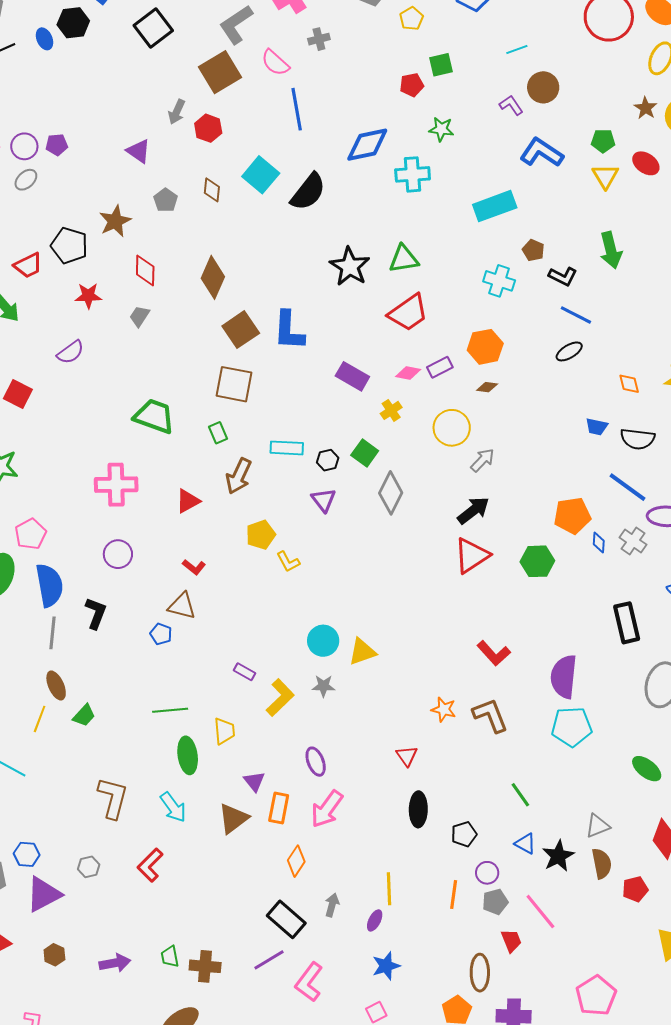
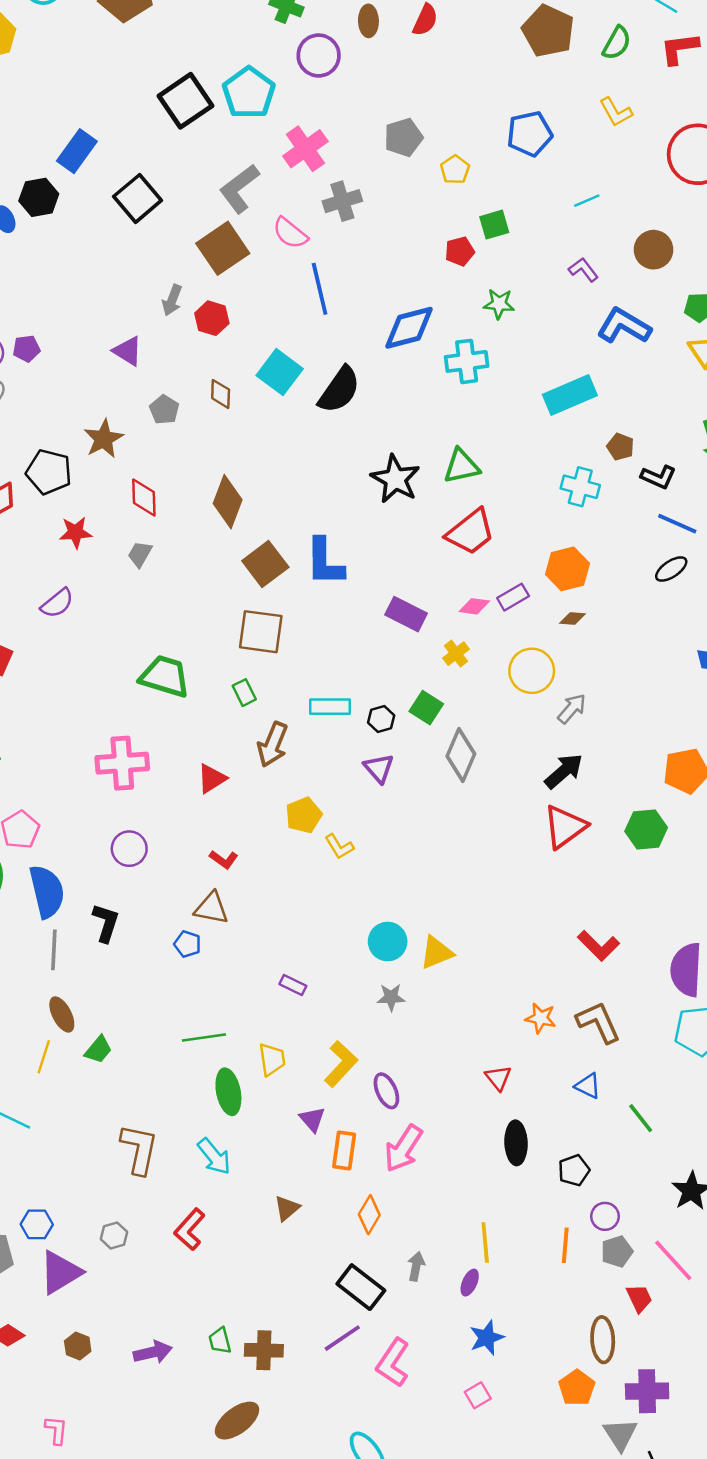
gray cross: (319, 39) -> (342, 201), size x1.4
brown circle: (543, 87) -> (654, 250), moved
yellow L-shape: (280, 698) -> (341, 1064), moved
brown triangle: (233, 818) -> (287, 1208), moved, size x0.7
blue triangle: (525, 844) -> (588, 1086), moved

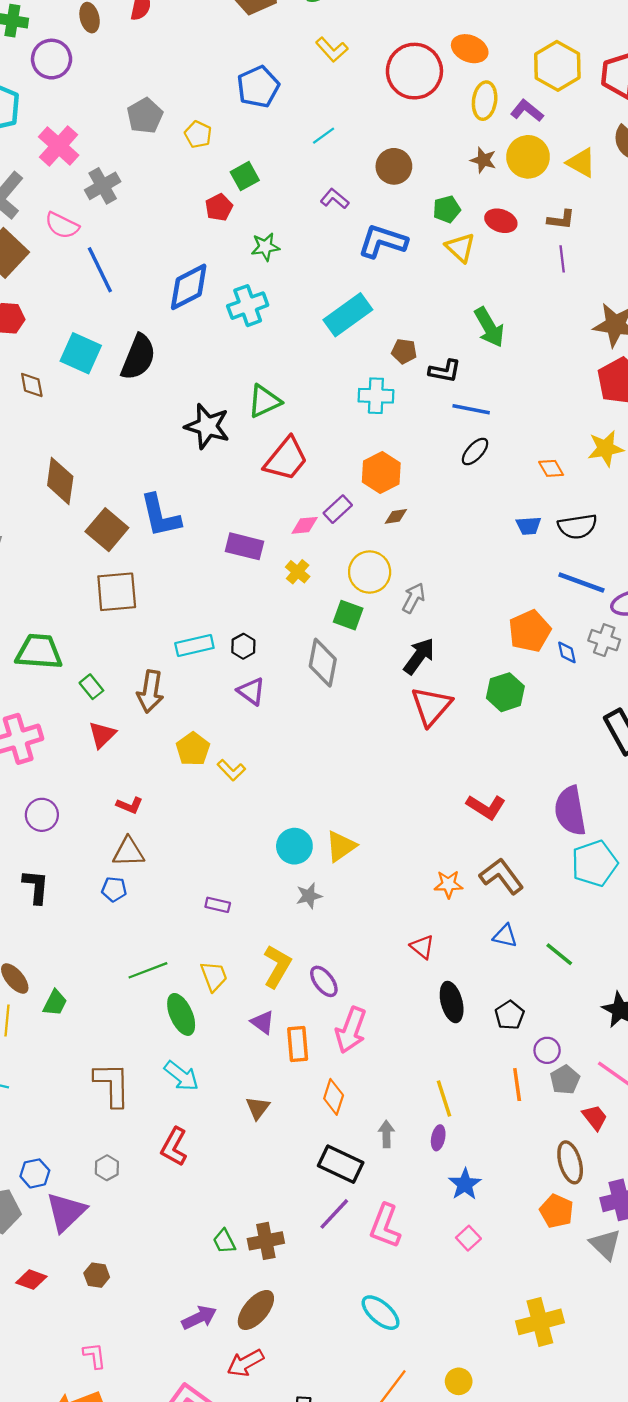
green rectangle: (244, 693) -> (91, 687), moved
green square: (426, 708) -> (348, 615), moved
purple arrow: (153, 1352) -> (199, 1318), moved

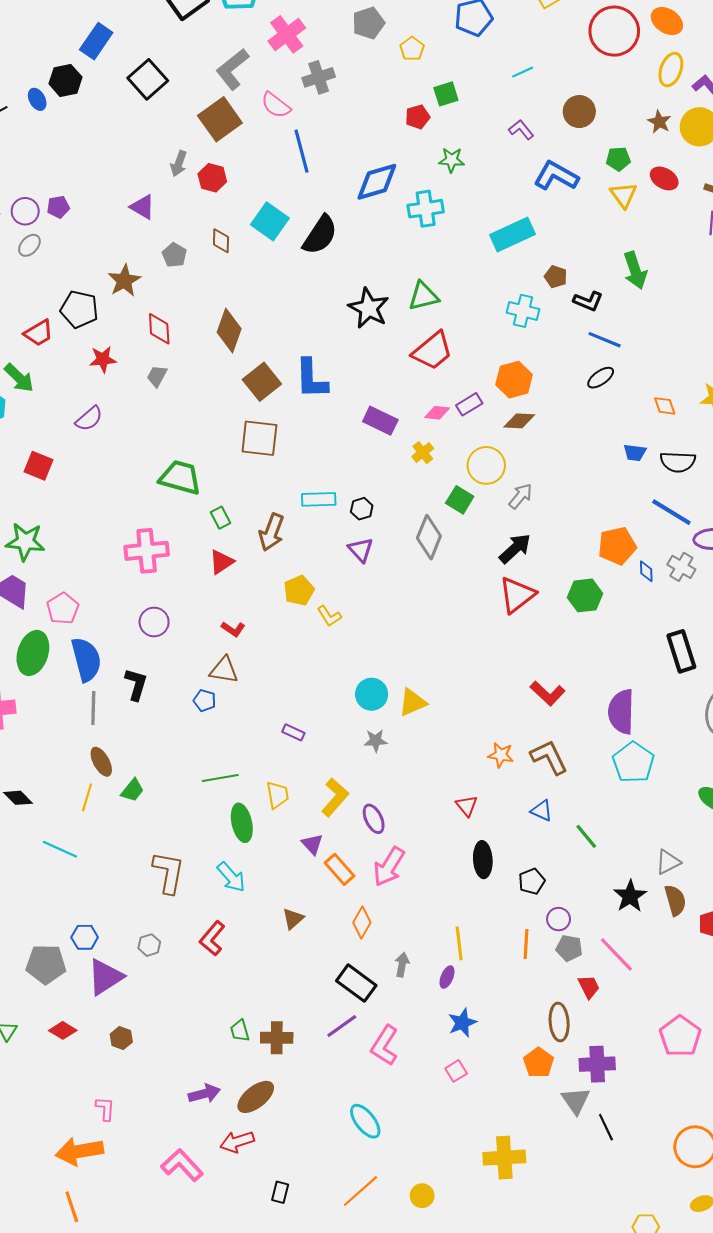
brown diamond: (396, 516) -> (519, 421), size x1.4
cyan pentagon: (594, 863) -> (633, 762), turned -30
orange rectangle: (298, 1044) -> (339, 869), turned -48
gray pentagon: (565, 1080) -> (569, 948), turned 30

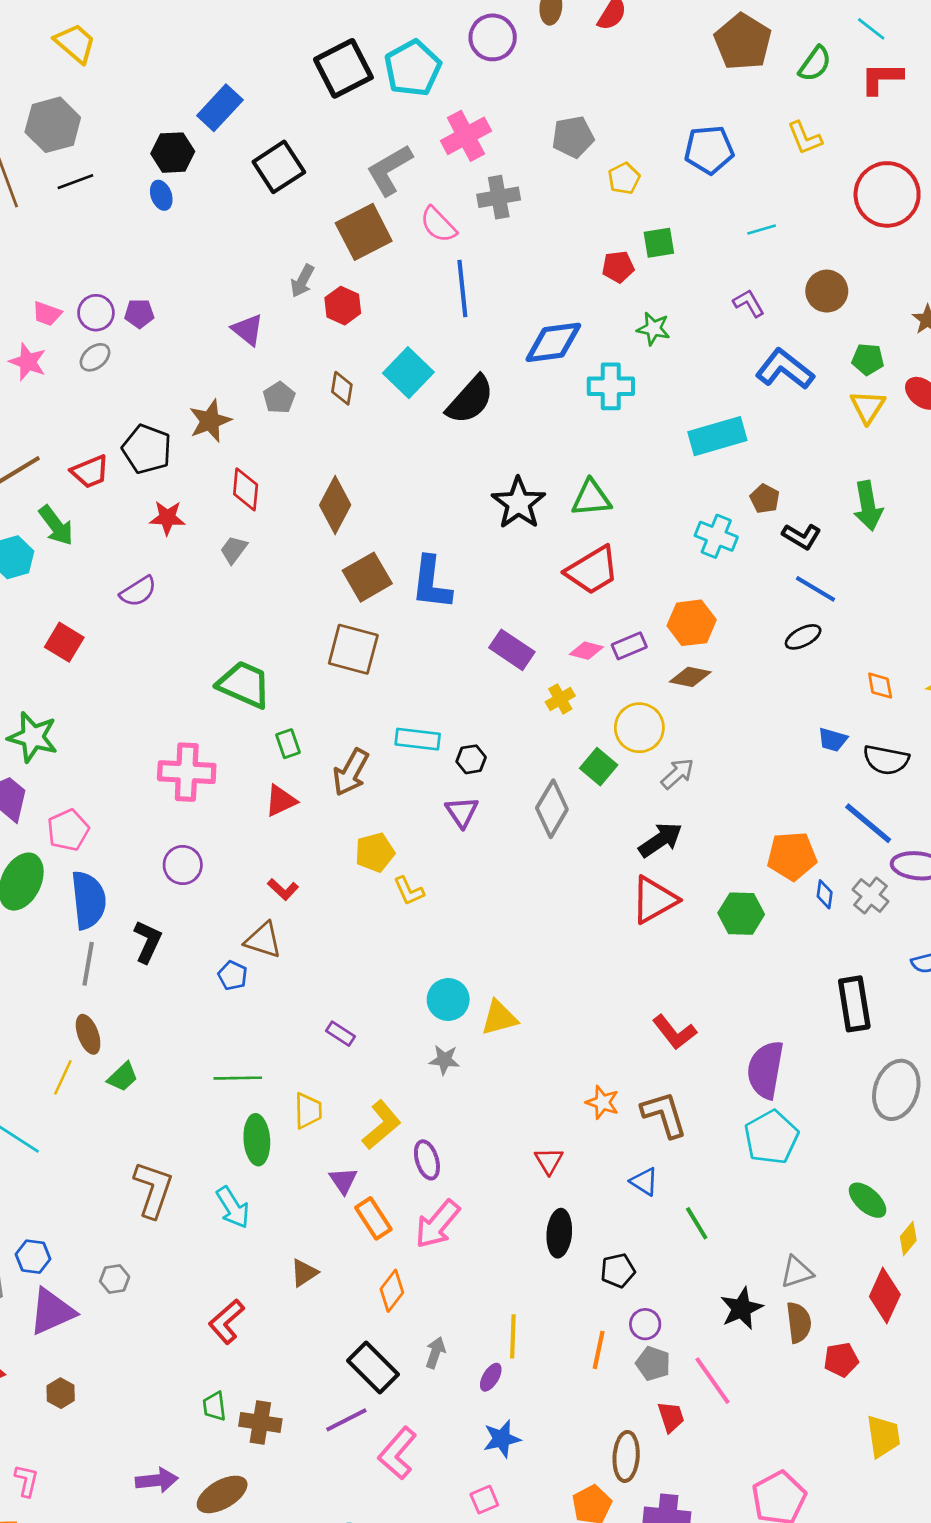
blue ellipse: (37, 99) -> (161, 195), moved
red L-shape: (212, 938) -> (226, 1322), moved

